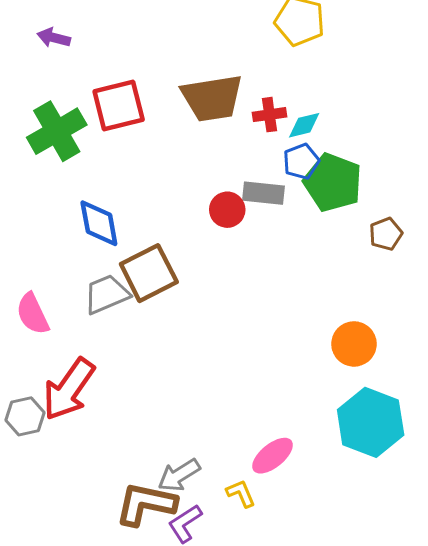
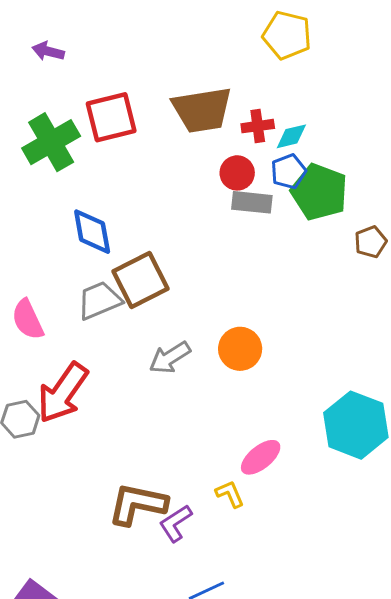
red circle: (227, 210) -> (237, 173), moved
orange circle: (354, 344) -> (240, 349), moved
gray arrow: (179, 475) -> (170, 358), moved

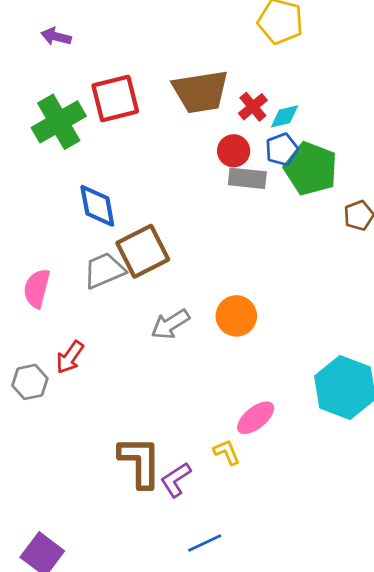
red cross: (258, 126) -> (253, 107), turned -32
pink semicircle: (28, 320) -> (37, 288), turned 39
red arrow: (63, 393) -> (70, 357), size x0.6
brown L-shape: (138, 504) -> (140, 462), turned 78

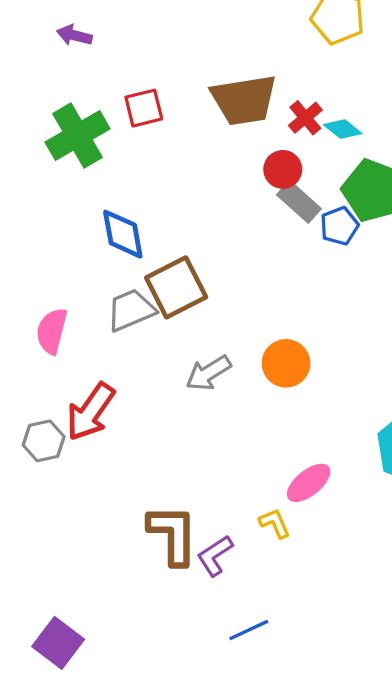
red square: (115, 98) -> (144, 108), size x0.7
cyan diamond: (284, 116) -> (343, 129), turned 52
blue pentagon: (282, 149) -> (339, 226), moved
gray rectangle: (247, 178) -> (299, 202), turned 36
red arrow: (70, 357) -> (90, 412), size x1.5

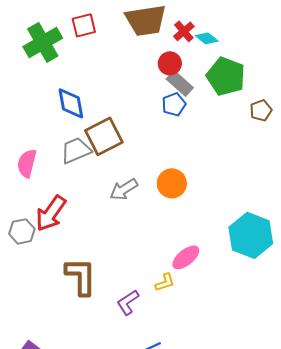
blue pentagon: (339, 226) -> (174, 104), moved
yellow L-shape: (275, 523) -> (165, 282), turned 95
brown L-shape: (173, 535) -> (81, 276), moved

